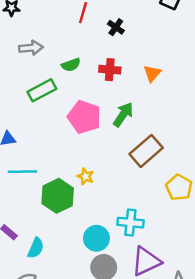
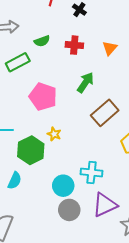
pink pentagon: (84, 117) -> (43, 97), moved
cyan semicircle: (36, 248) -> (15, 181), moved

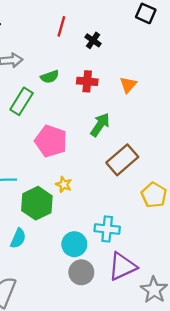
green rectangle: (18, 62) -> (22, 101), turned -30

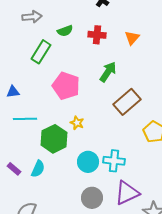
cyan circle: (74, 244) -> (88, 162), moved

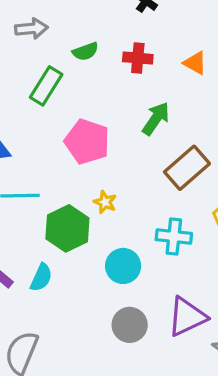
orange triangle: (132, 38) -> (195, 63), turned -42
cyan cross: (114, 161) -> (174, 236), moved

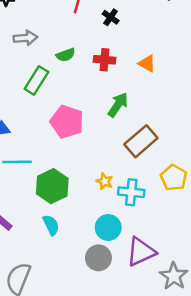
yellow star: (105, 202) -> (105, 181), moved
cyan circle: (123, 266) -> (108, 227), moved
cyan semicircle: (41, 277) -> (51, 225), moved, turned -50

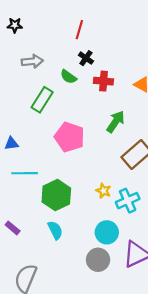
black cross: (111, 17) -> (86, 58), moved
green semicircle: (66, 55) -> (68, 77), turned 56
cyan cross: (131, 192) -> (128, 201), turned -30

